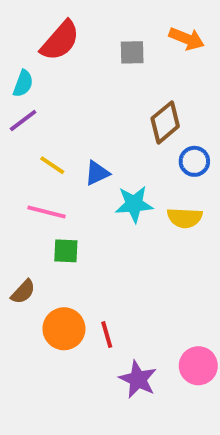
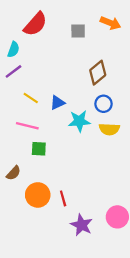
blue circle: (194, 161) -> (103, 104), moved

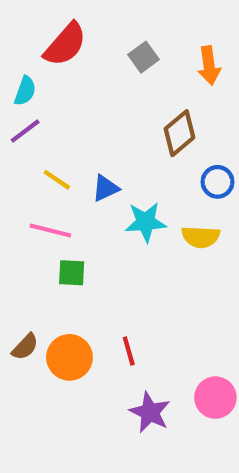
orange arrow: (110, 23) -> (209, 66), moved, turned 60
gray square: (78, 31) -> (144, 57), turned -35
blue circle: (103, 104) -> (218, 182), moved
brown semicircle: (13, 173) -> (25, 347), moved
red line: (63, 198) -> (129, 351), moved

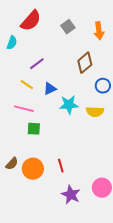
purple line: (25, 131) -> (37, 64), moved

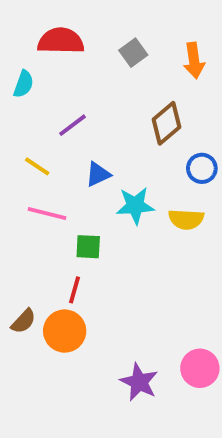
red semicircle: (31, 21) -> (61, 41), turned -130
yellow line: (27, 85) -> (37, 166), moved
green square: (34, 129) -> (88, 247), moved
red line: (61, 166) -> (74, 290), moved, turned 32

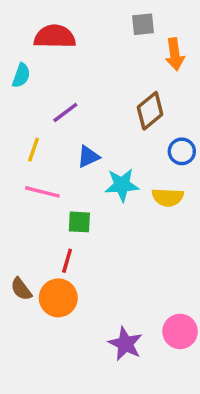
gray square: (133, 53) -> (143, 24), moved, turned 30
yellow line: (37, 166) -> (34, 150), turned 75
brown semicircle: (23, 321) -> (21, 289), turned 100

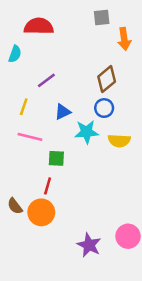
blue circle: (182, 151) -> (104, 108), moved

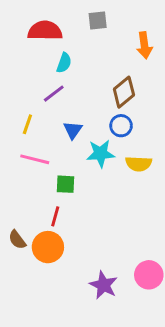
gray square: (102, 18) -> (98, 20), moved
cyan semicircle: (15, 54) -> (64, 63), moved
blue triangle: (63, 112) -> (73, 130), turned -30

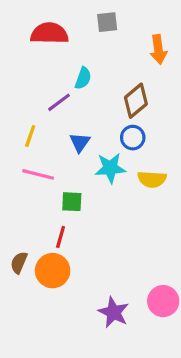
cyan semicircle: (64, 63) -> (83, 78), moved
brown semicircle: (17, 240) -> (19, 263), turned 60

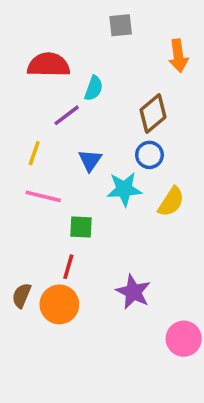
red semicircle: (49, 33) -> (49, 65), moved
yellow semicircle: (152, 179) -> (171, 202), turned -60
purple star: (114, 312) -> (133, 292), moved

